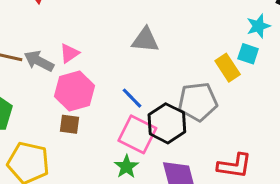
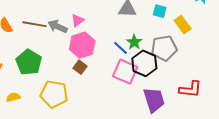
cyan square: (248, 54) -> (160, 11), moved
brown square: (70, 124) -> (80, 67), turned 32
green star: (126, 167) -> (134, 42), moved

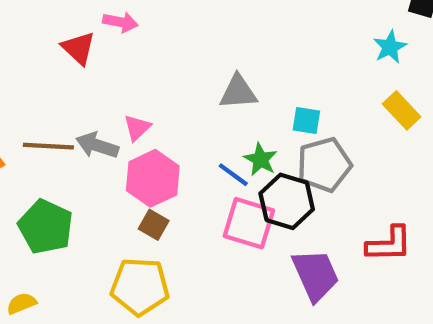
cyan square: (160, 11) -> (306, 120), moved
yellow rectangle: (183, 25) -> (402, 110), moved
yellow pentagon: (54, 94) -> (140, 287), moved

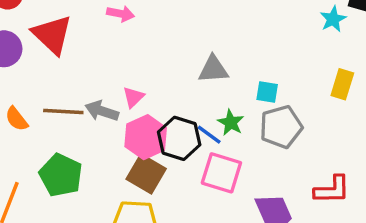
cyan star: (390, 47) -> (333, 19), moved
red triangle: (79, 48) -> (52, 35), moved, size x1.5
yellow rectangle: (402, 110) -> (342, 84), turned 60
black hexagon: (287, 201) -> (179, 138), moved
brown square: (154, 225) -> (146, 174), size x1.6

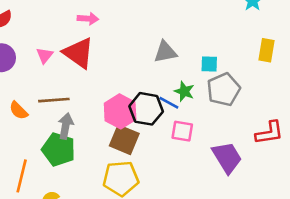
red triangle: (52, 35) -> (79, 53), moved
pink triangle: (133, 97) -> (45, 55), moved
gray arrow: (102, 111) -> (66, 126), moved, turned 90
pink square: (221, 173) -> (182, 131), size x0.7

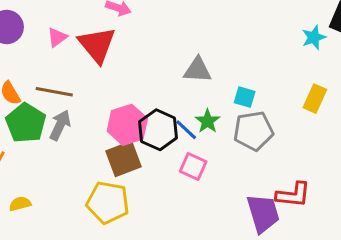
brown square: (124, 140) -> (124, 159), turned 32
green pentagon: (59, 149) -> (26, 123), moved
purple trapezoid: (227, 157) -> (263, 213), moved

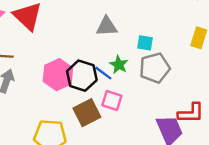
brown square: (124, 159) -> (87, 113), moved

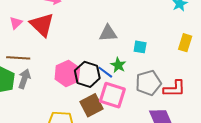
gray pentagon: (155, 68) -> (148, 83), moved
pink square: (112, 101) -> (112, 95), size x1.5
red L-shape: (191, 113) -> (174, 89), moved

